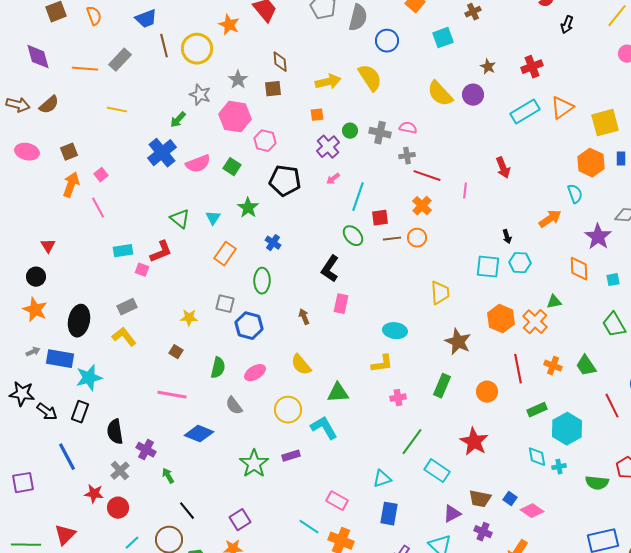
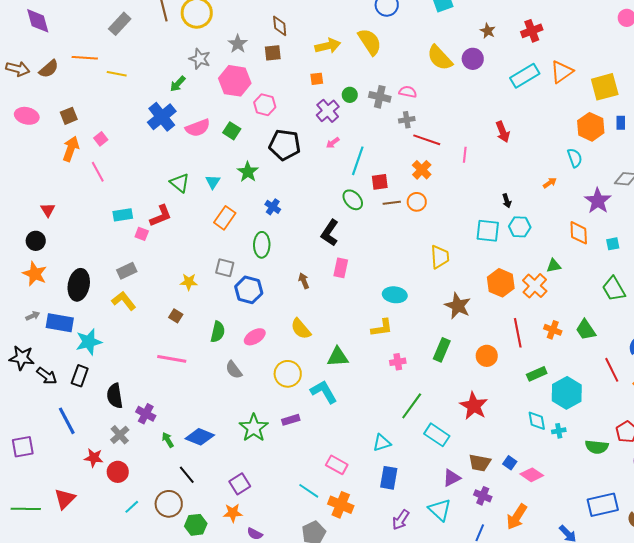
orange line: (85, 69) -> (85, 58), moved
orange arrow: (550, 219) -> (550, 183), size x0.6
blue diamond: (199, 434) -> (200, 437), moved

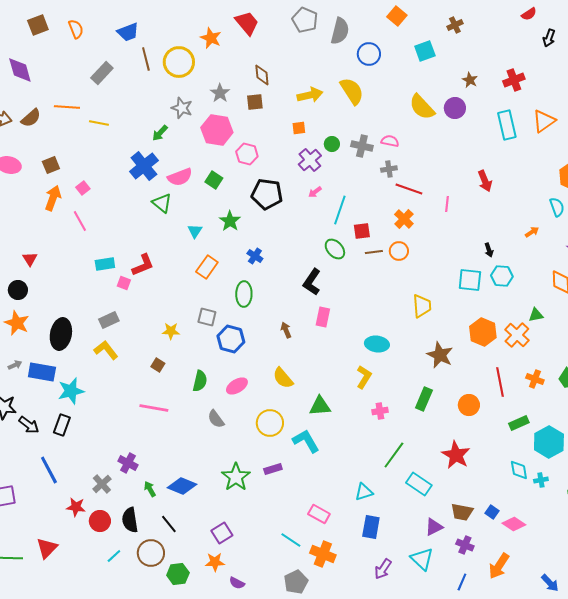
cyan rectangle: (525, 76) -> (507, 125), turned -72
green triangle: (180, 183) -> (162, 203), moved
yellow L-shape: (382, 328) -> (364, 377), turned -50
black semicircle: (115, 396) -> (130, 520), moved

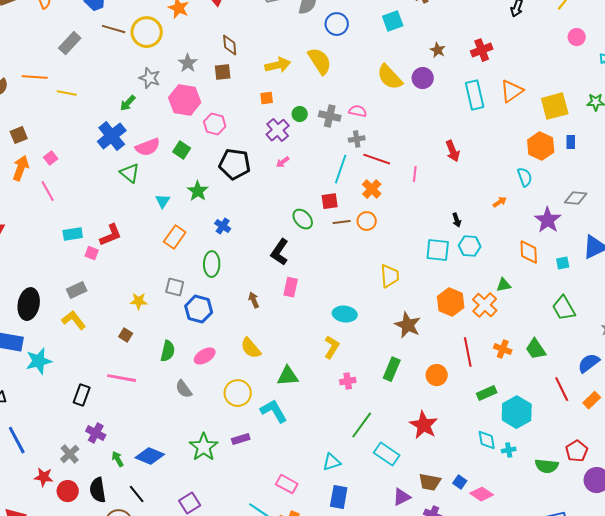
brown line: (146, 59) -> (114, 29), turned -60
cyan line: (340, 210) -> (341, 169), moved
black rectangle: (62, 425) -> (82, 395), moved

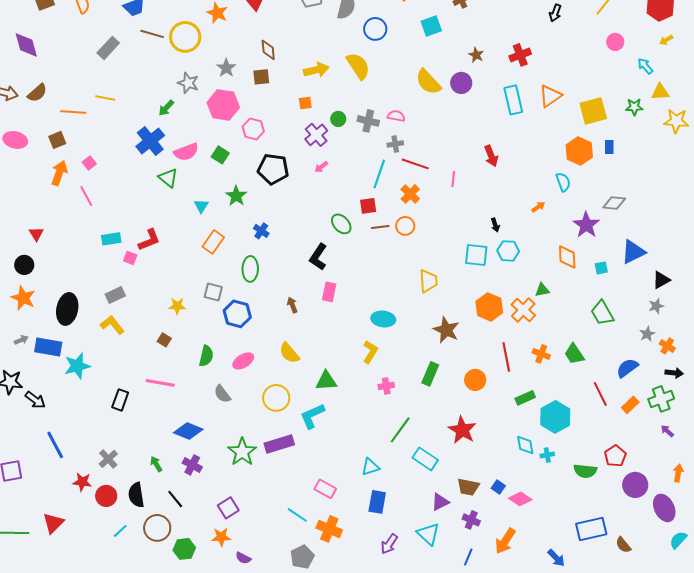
orange line: (35, 77) -> (73, 112), moved
cyan L-shape: (274, 411) -> (312, 416), turned -84
purple cross: (96, 433) -> (192, 465), moved
purple rectangle: (241, 439) -> (279, 444), size x1.6
blue diamond: (150, 456) -> (188, 431), moved

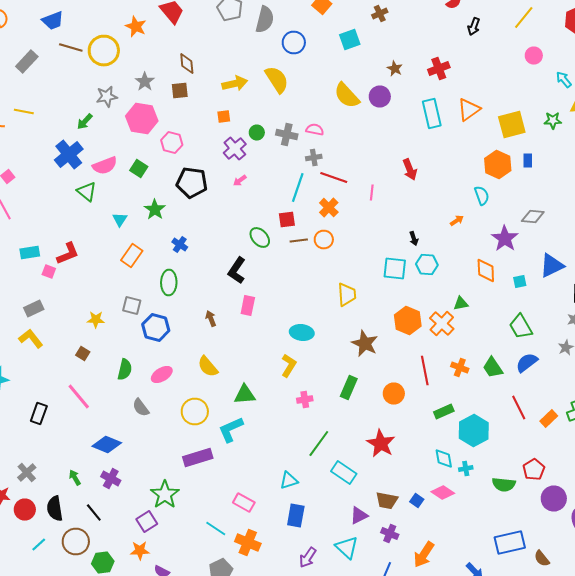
gray star: (188, 83) -> (107, 96), turned -30
blue semicircle: (627, 368) -> (527, 362), moved
pink line: (160, 383) -> (79, 396), turned 40
green star: (242, 452) -> (165, 494), moved
pink diamond: (520, 499) -> (443, 492), moved

